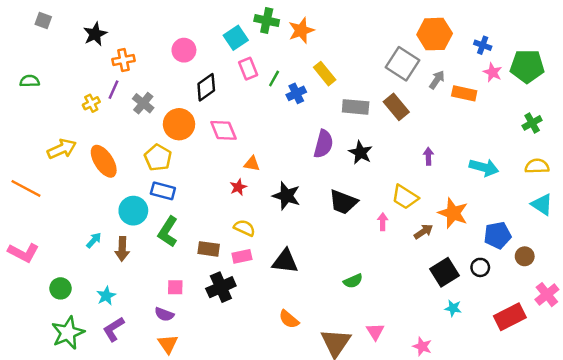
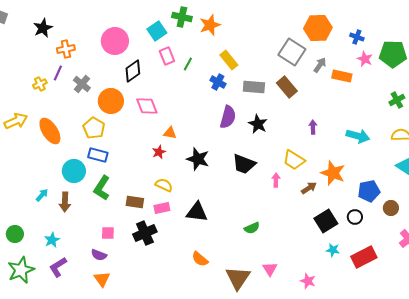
pink circle: (184, 50) -> (115, 41), size x1.4
blue cross: (296, 93) -> (218, 82), moved, turned -35
red rectangle: (510, 317) -> (364, 257), moved

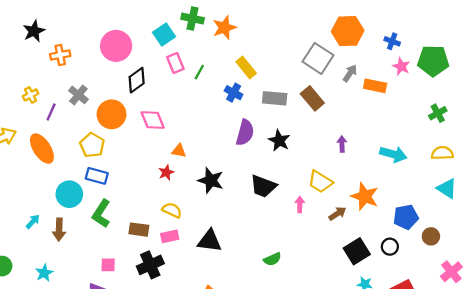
purple line: (58, 73) -> (51, 112), moved

